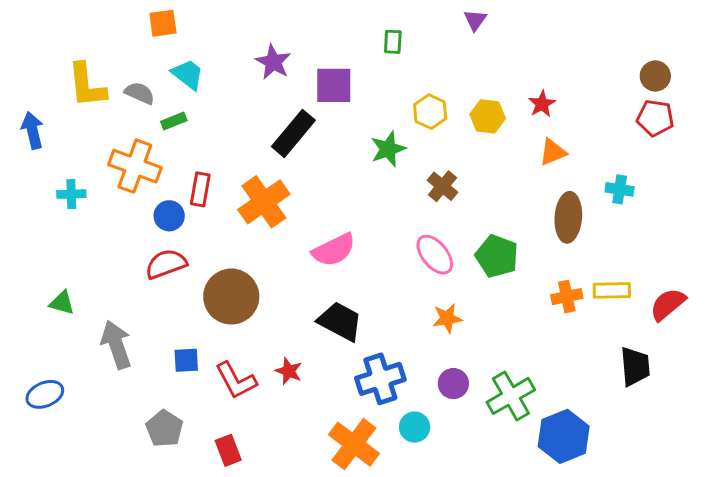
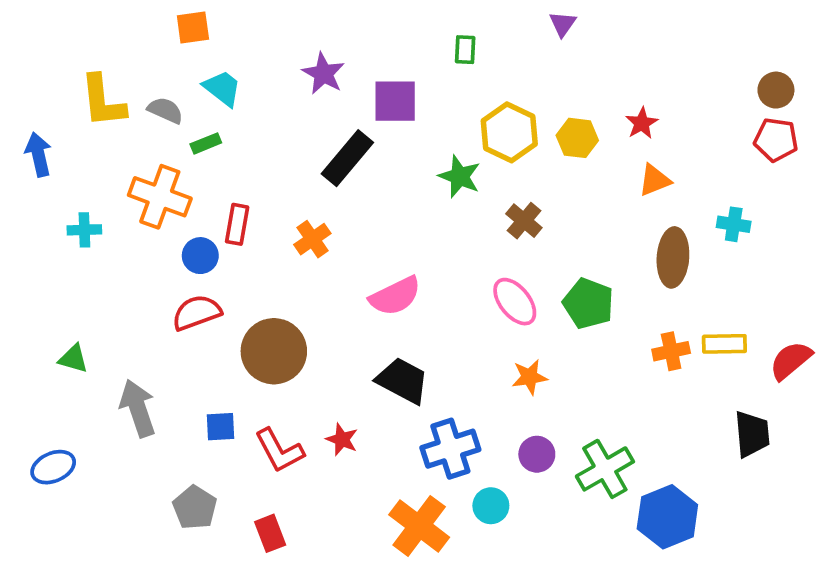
yellow hexagon: (430, 112) -> (509, 132), size x1.4
green star: (388, 149) -> (460, 177), turned -30
orange cross: (264, 202) -> (312, 239), size x0.6

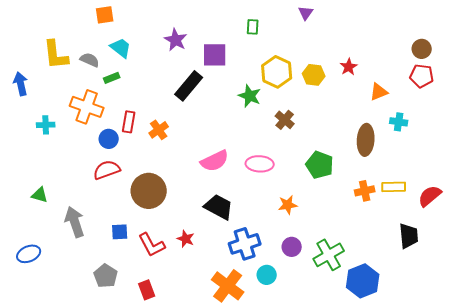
orange triangle: (655, 180) -> (379, 92), moved
orange cross: (312, 239) -> (159, 130), moved
pink ellipse: (515, 302) -> (260, 164), moved, turned -48

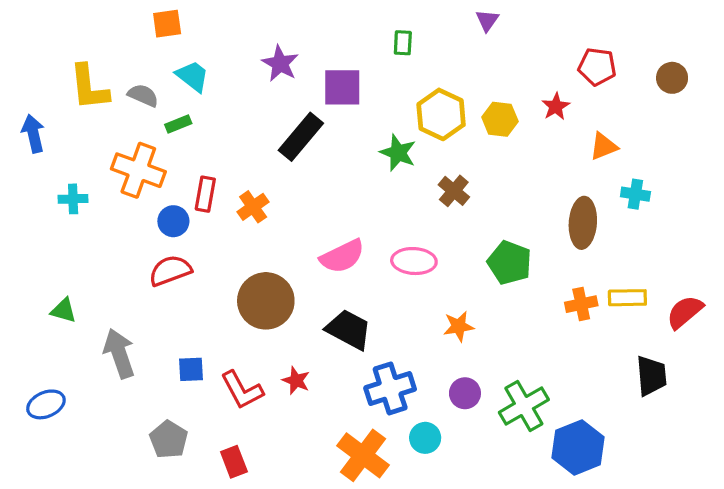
red pentagon: (422, 76) -> (597, 67), moved
brown circle: (149, 191) -> (266, 301), moved

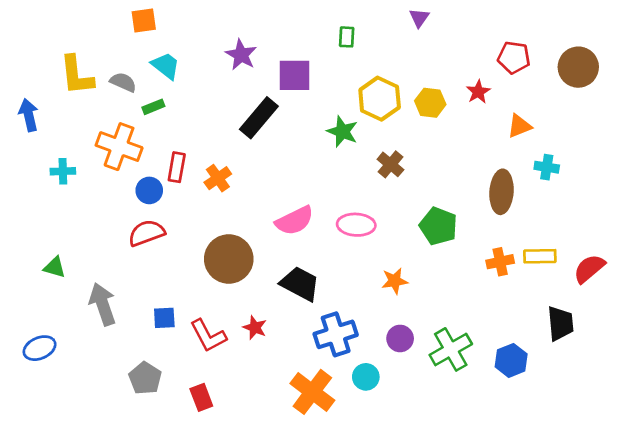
brown circle: (672, 78) -> (578, 67), size x1.5
blue hexagon: (578, 447) -> (511, 360), moved, size x0.7

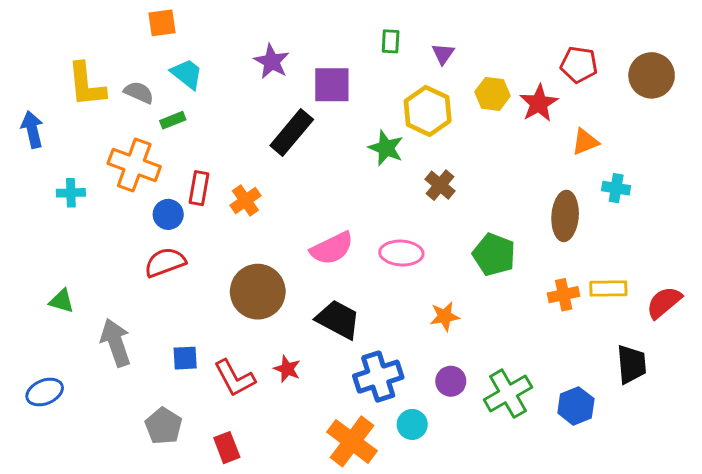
purple triangle: (419, 18) -> (443, 54), moved
red star: (478, 92) -> (539, 103), size x1.4
yellow hexagon: (430, 103) -> (492, 94), moved

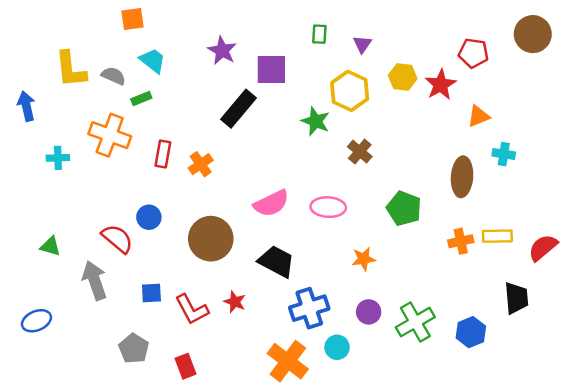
brown circle: (652, 75) -> (533, 34), moved
blue circle: (168, 214) -> (149, 217), moved
red semicircle: (165, 262) -> (117, 239), moved, turned 60

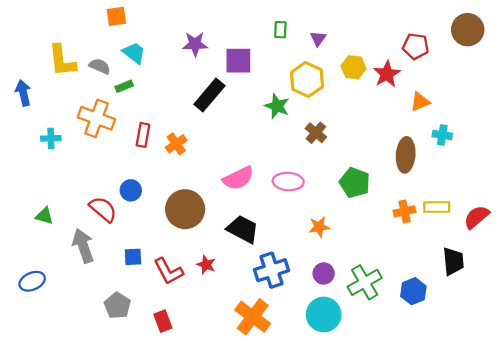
purple star: (222, 51) -> (195, 44), turned -30
cyan circle: (337, 347) -> (324, 314), moved, size x1.6

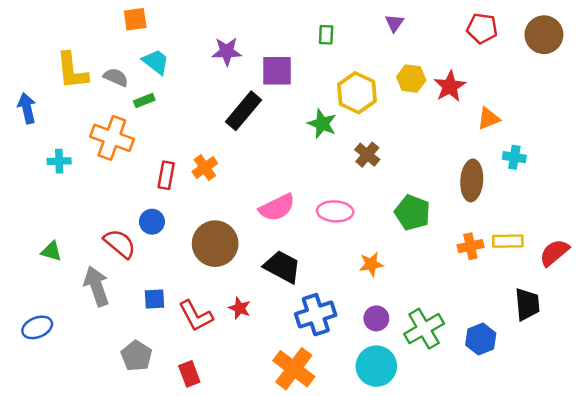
purple triangle: (318, 39) -> (394, 23), moved
red pentagon: (416, 46) -> (482, 28), moved
red rectangle: (143, 135) -> (166, 175), moved

